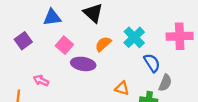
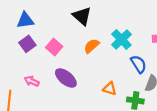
blue triangle: (52, 17) -> (25, 20), moved
purple square: (23, 41) -> (27, 44), moved
purple ellipse: (83, 64) -> (66, 78), moved, turned 30

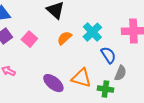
purple ellipse: (66, 78) -> (53, 83), moved
orange triangle: (110, 89) -> (81, 78), size x1.5

